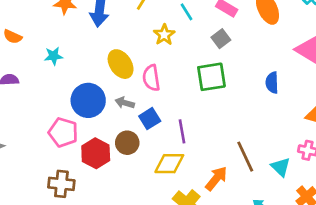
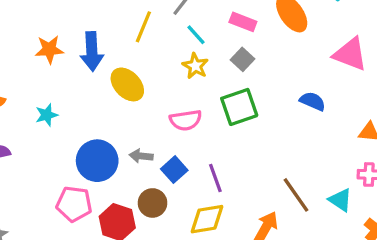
yellow star: (164, 35) -> (195, 66), moved
yellow ellipse: (121, 64) -> (127, 84), moved
pink semicircle: (151, 78) -> (186, 120), moved, turned -80
blue semicircle: (272, 83) -> (313, 101), turned 125

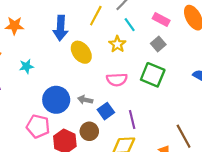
orange star: (49, 49) -> (14, 26), moved
yellow star: (195, 66) -> (117, 44), moved
green square: (239, 107) -> (153, 75), turned 35

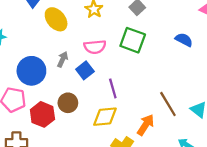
gray arrow: (85, 100) -> (63, 59), moved, turned 104
blue square: (106, 111) -> (85, 70), moved

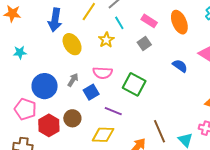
green square: (133, 40) -> (134, 84), moved
blue semicircle: (184, 40) -> (180, 66), moved
purple line: (113, 88) -> (113, 111), turned -60

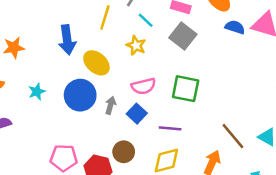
gray square: (144, 43) -> (183, 36), size x1.5
blue semicircle: (180, 66) -> (235, 27), moved
blue circle: (45, 86) -> (80, 95), moved

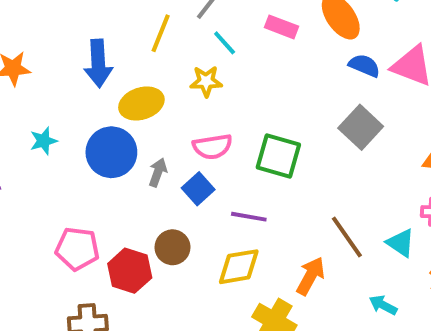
gray square: (183, 36) -> (361, 127), moved
yellow star: (136, 45) -> (206, 81), turned -30
yellow ellipse: (96, 63) -> (141, 103), turned -64

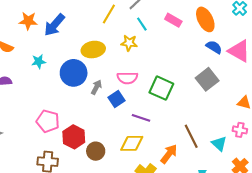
blue arrow: (98, 63) -> (54, 25), moved, turned 35
brown circle: (173, 247) -> (96, 151), moved

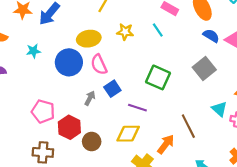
cyan line: (142, 24) -> (158, 30), moved
pink semicircle: (127, 78) -> (99, 65), moved, turned 66
gray arrow: (96, 87) -> (90, 98), moved
cyan triangle: (219, 144) -> (219, 109), moved

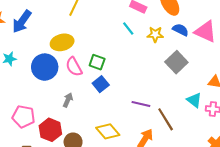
yellow star: (125, 32) -> (155, 34), moved
green square: (158, 77) -> (97, 62), moved, size x0.7
blue square: (112, 89) -> (101, 84), moved
purple line: (137, 108) -> (141, 104), moved
yellow diamond: (128, 134) -> (108, 131), turned 55

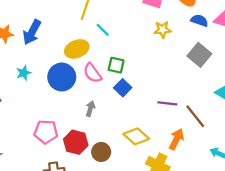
cyan line: (128, 28) -> (103, 30), moved
yellow star: (155, 34) -> (163, 30), moved

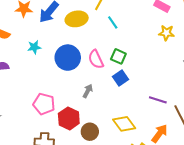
yellow ellipse: (77, 49) -> (77, 19), moved

